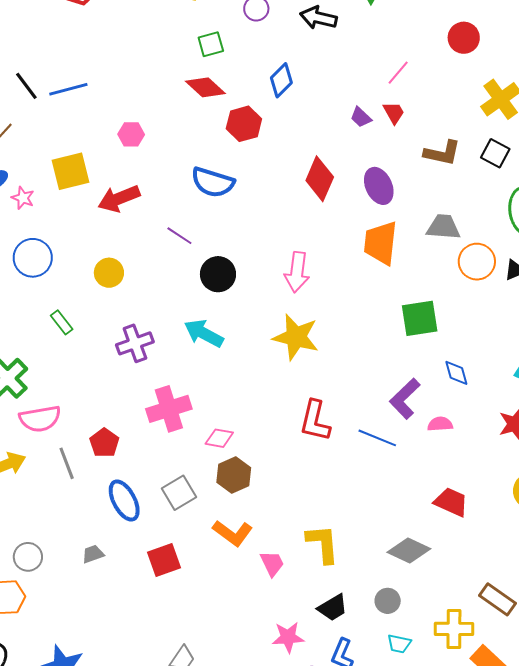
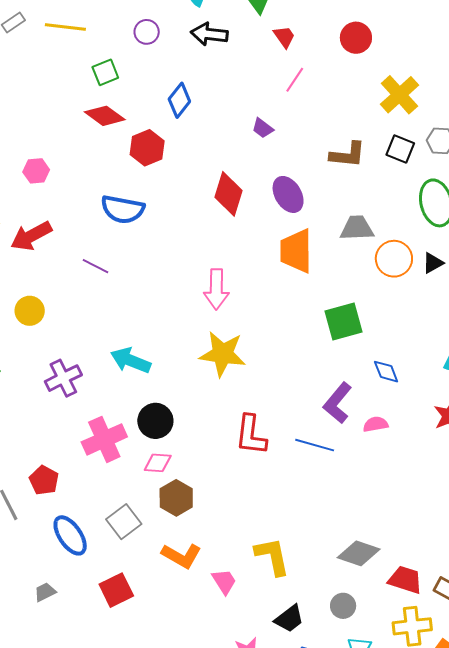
red trapezoid: (394, 113) -> (284, 37), moved
black circle: (218, 274) -> (155, 421), moved
red trapezoid: (451, 502) -> (405, 580), moved

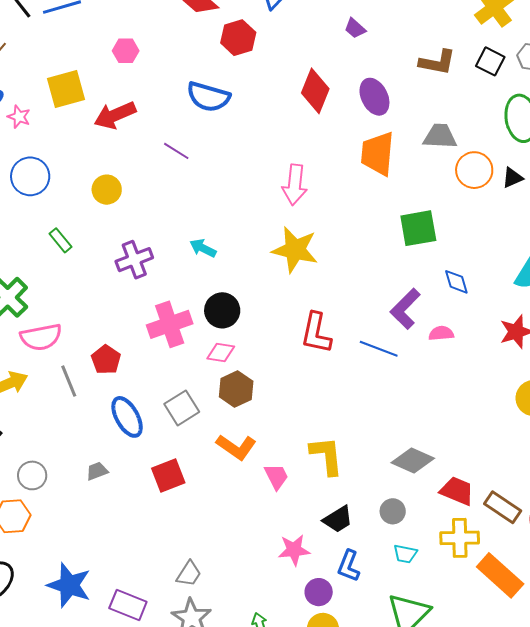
cyan arrow: (131, 360) -> (203, 248), size x0.7

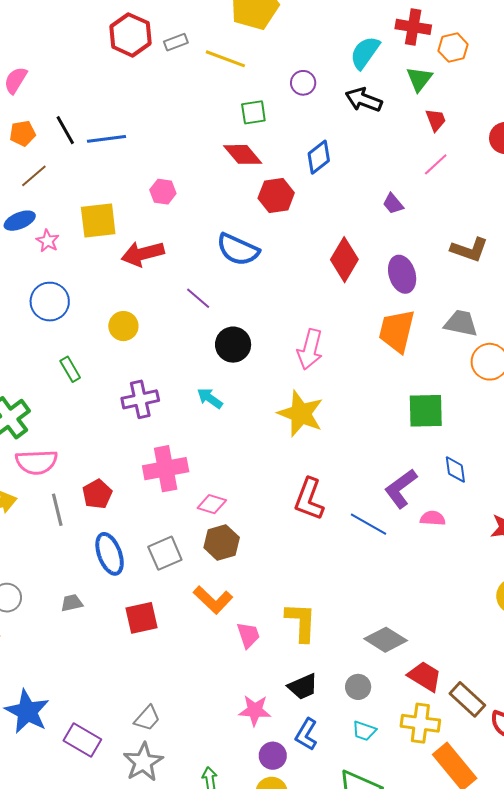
black circle: (222, 310) -> (233, 345), moved

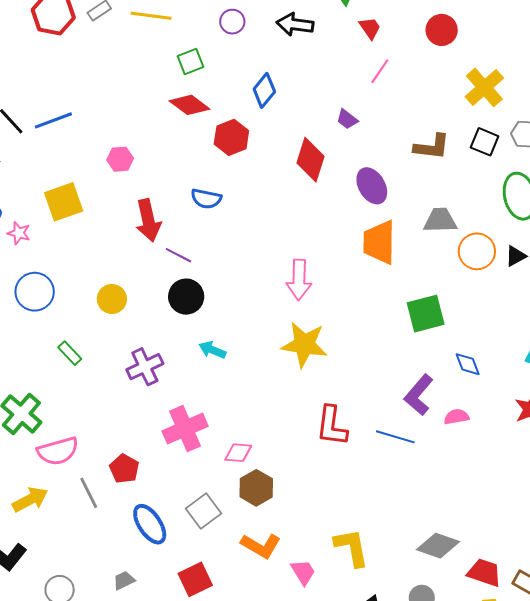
blue semicircle: (238, 249) -> (206, 199), size x0.7
red arrow: (143, 254) -> (148, 220), moved, turned -75
red diamond: (344, 260) -> (310, 160), moved
black circle: (233, 345) -> (186, 297), moved

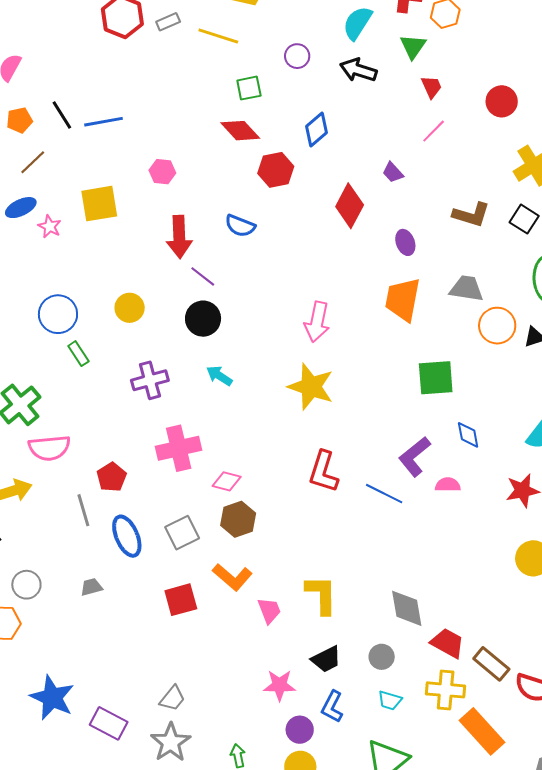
purple ellipse: (372, 186) -> (405, 242), size x0.7
blue circle: (35, 292) -> (58, 314), moved
gray line: (89, 493) -> (83, 510), moved
gray diamond: (438, 546) -> (407, 608), turned 51
red square: (195, 579) -> (181, 600), moved

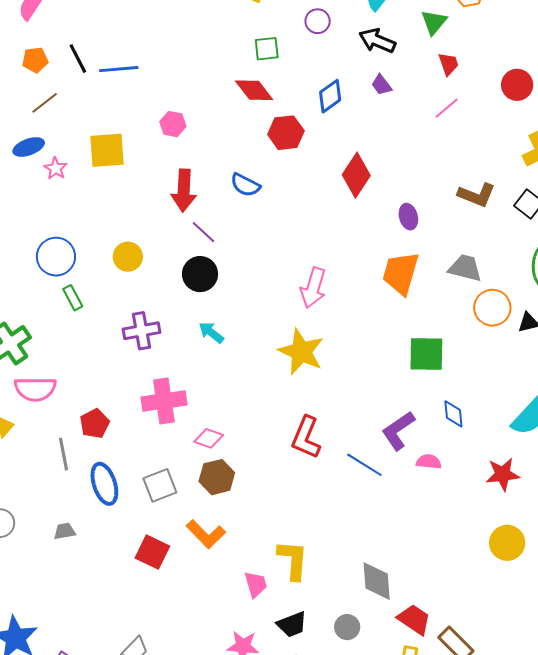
purple trapezoid: (393, 172) -> (381, 85), moved
red square: (181, 600) -> (152, 552), turned 36
pink trapezoid: (269, 610) -> (256, 584), moved

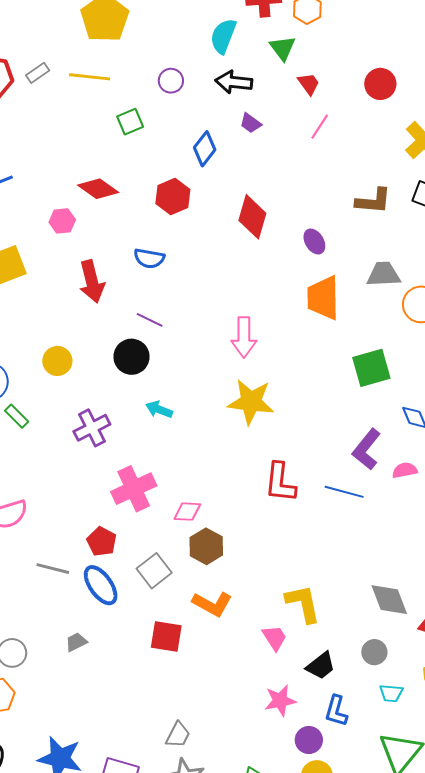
red diamond: (254, 90) -> (98, 189), moved
purple line: (204, 232) -> (150, 320), moved
red pentagon: (95, 424) -> (102, 542), moved
gray line: (64, 454) -> (53, 569), turned -48

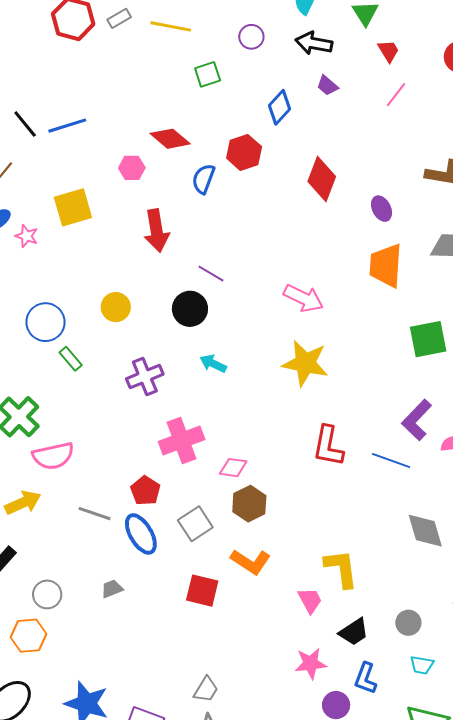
blue semicircle: (149, 258) -> (204, 179), moved, turned 96
pink arrow: (244, 337) -> (304, 298), turned -69
gray diamond: (389, 600) -> (425, 531), moved

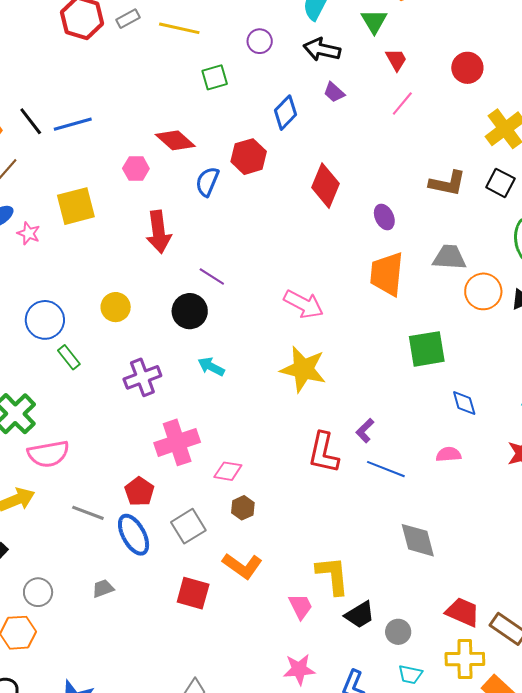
purple L-shape: (417, 420) -> (365, 431), moved, size x0.6
brown hexagon: (249, 504) -> (243, 508), size x0.7
black trapezoid: (354, 632) -> (360, 615), moved

